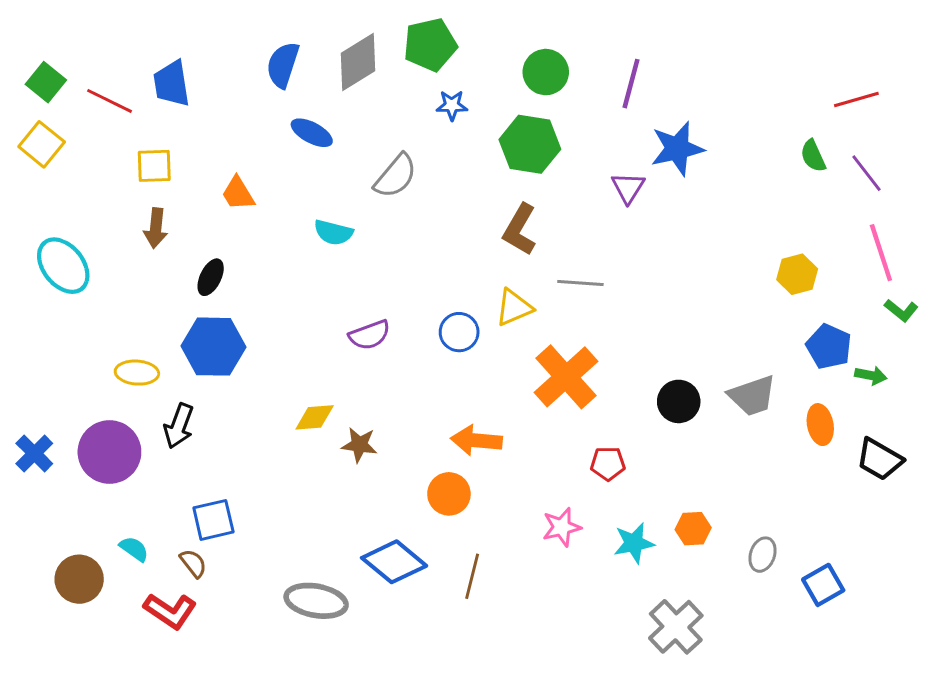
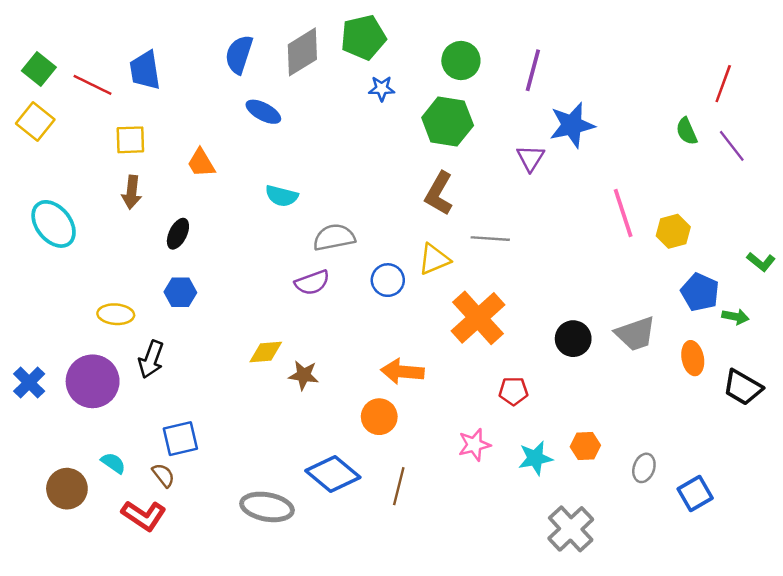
red line: (856, 99) -> (723, 84), turned -54
gray semicircle: (396, 176) -> (334, 237), moved, turned -141
pink line: (881, 253) -> (623, 213), moved
blue hexagon: (213, 347) -> (180, 292), size x0.6

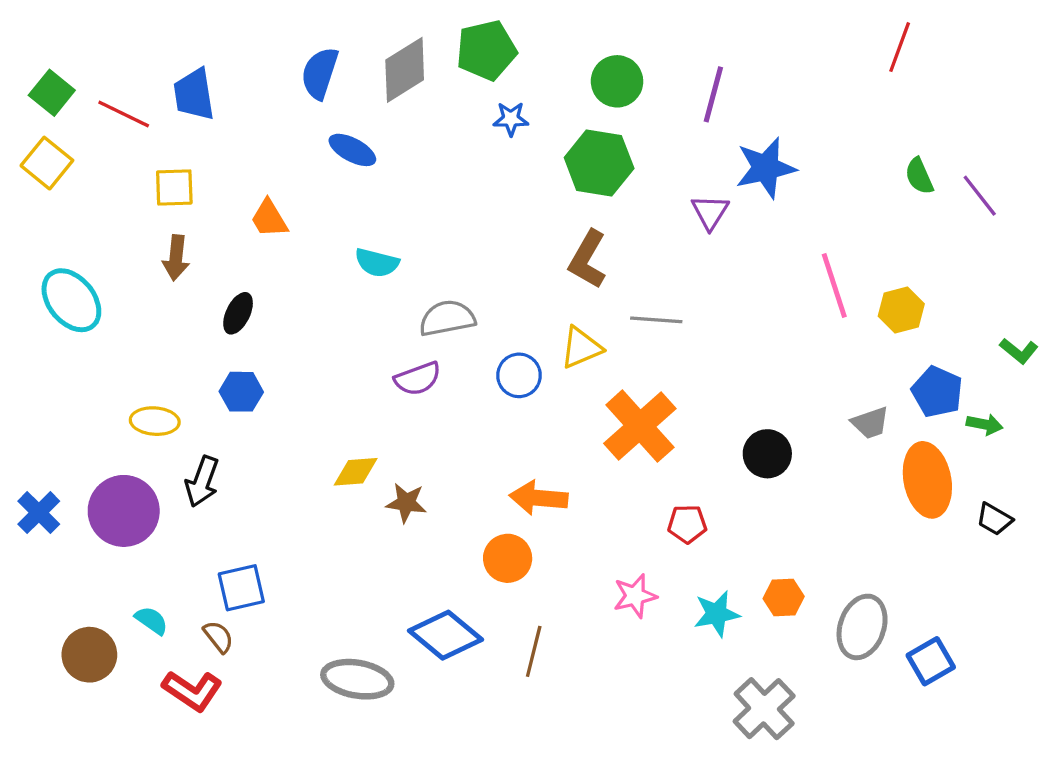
red line: (723, 84) -> (900, 47), moved
gray trapezoid: (635, 334) -> (870, 423), moved, size x0.7
orange ellipse: (693, 358) -> (927, 480), size x1.6
black trapezoid: (743, 387) -> (994, 519), size x0.7
gray ellipse: (644, 468) -> (862, 627), size x1.6

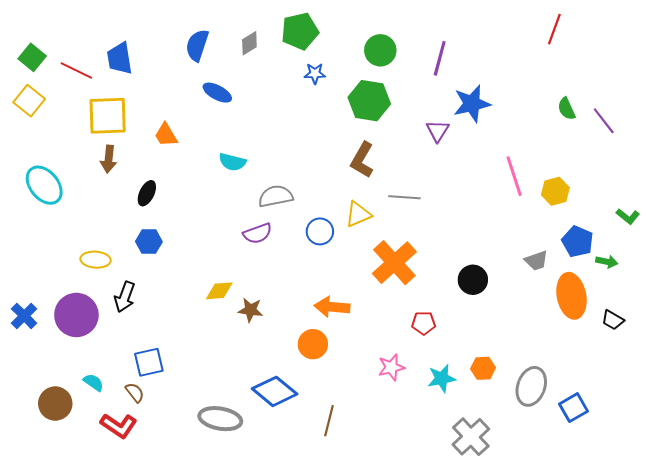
gray diamond: (405, 70) -> (249, 43), size x0.6
yellow square: (174, 188) -> (108, 116), size x1.6
brown line: (534, 651) -> (329, 421), moved

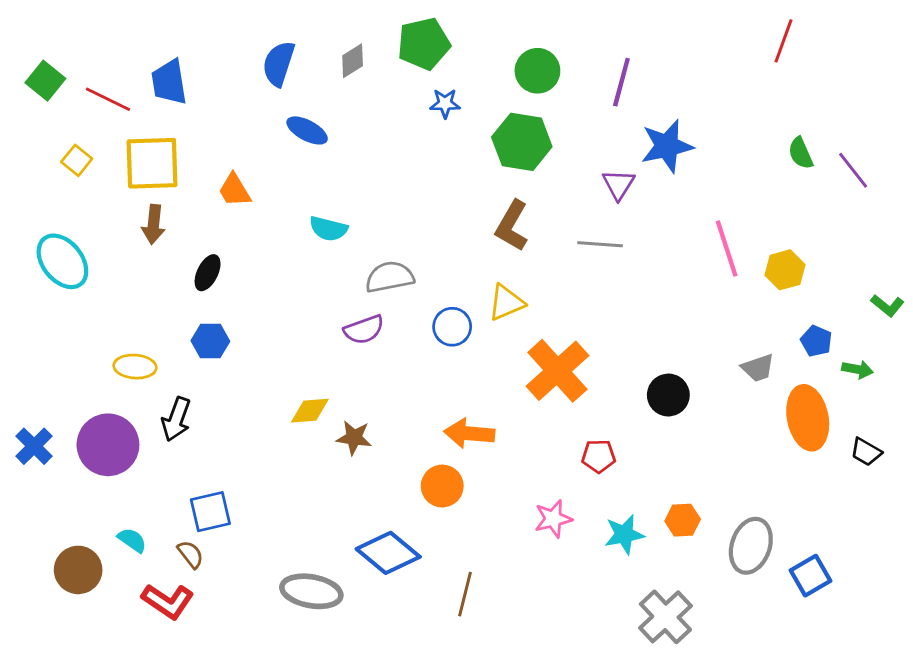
yellow square: (29, 101) -> (77, 160), moved, size x0.7
gray line: (404, 197) -> (600, 244), moved
blue pentagon: (578, 242) -> (816, 341), size x0.7

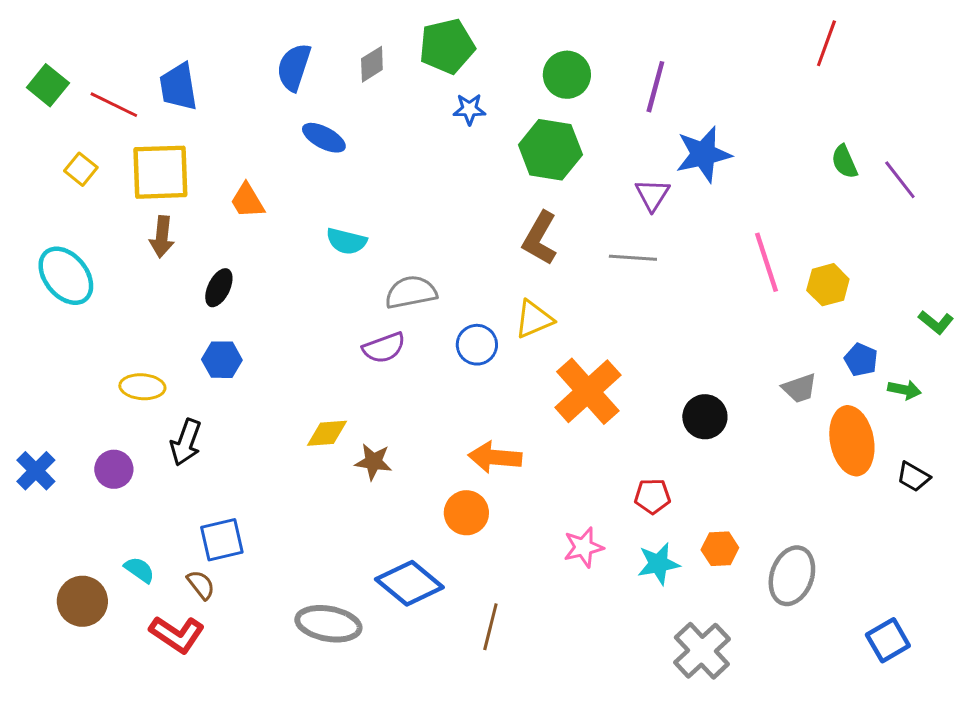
purple circle: (108, 445) -> (114, 469), size x0.6
red pentagon: (599, 456) -> (652, 496), moved
blue square: (811, 576) -> (888, 640), moved

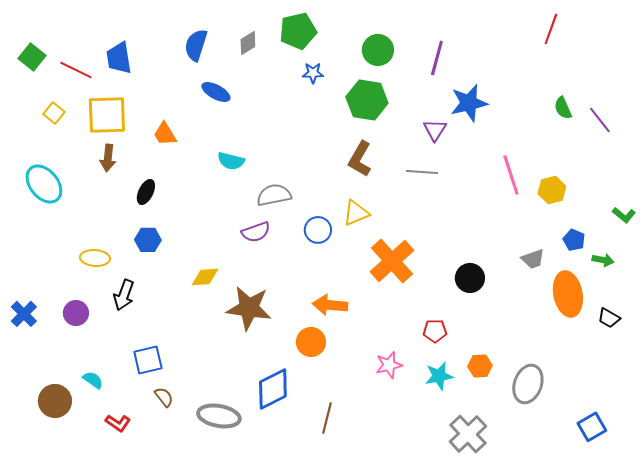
yellow diamond: (327, 433) -> (205, 277), moved
brown star: (373, 462) -> (249, 308), size x1.8
blue diamond: (409, 583) -> (273, 389), turned -66
brown semicircle: (201, 585) -> (164, 397), moved
red L-shape: (177, 634) -> (118, 423), size x0.7

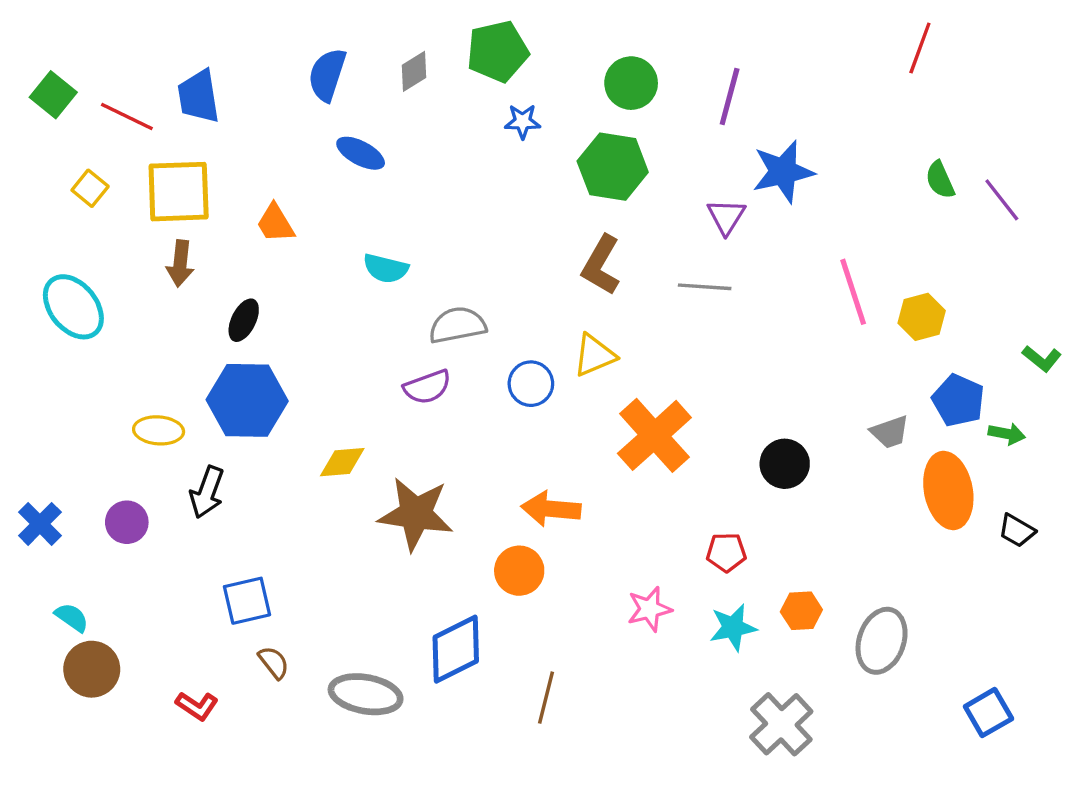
blue hexagon: (148, 240) -> (247, 400), size x1.8
blue pentagon: (574, 240) -> (958, 400), size x1.4
cyan semicircle: (93, 380) -> (72, 617), moved

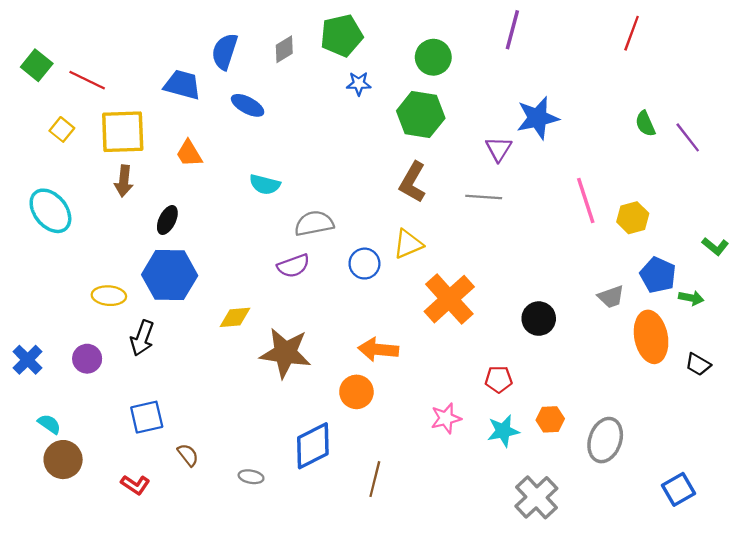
blue trapezoid: (199, 96) -> (182, 85), moved, turned 114
purple line: (730, 96) -> (512, 30), moved
blue square: (247, 601) -> (147, 417), moved
gray ellipse: (366, 694) -> (251, 477), size x0.5

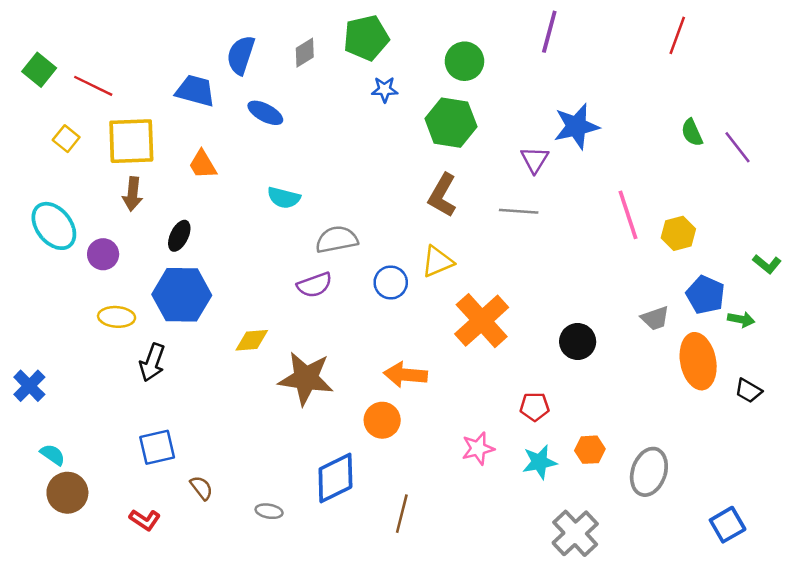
purple circle: (87, 359) -> (103, 254), moved

